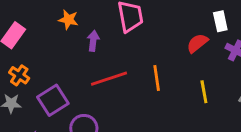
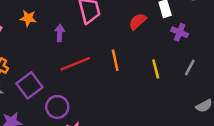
orange star: (68, 20) -> (28, 18), moved
red semicircle: (197, 43) -> (138, 21), moved

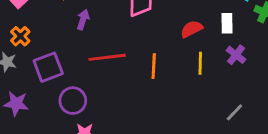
purple arrow: (60, 33) -> (83, 20), moved
gray line: (190, 68) -> (234, 112), moved
yellow line: (156, 69) -> (200, 63), moved

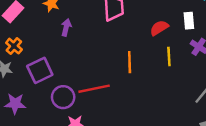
red line: (107, 57) -> (94, 89), moved

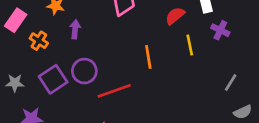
orange cross: (14, 46) -> (39, 41), moved
purple circle: (63, 97) -> (84, 71), moved

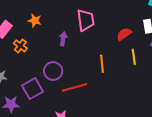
purple arrow: (75, 29) -> (63, 39), moved
purple square: (53, 79) -> (33, 89), moved

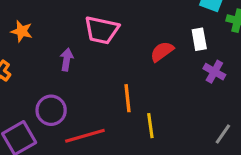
pink trapezoid: (86, 20) -> (102, 30), turned 110
yellow line: (134, 57) -> (150, 126), moved

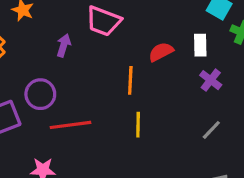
orange line: (128, 98) -> (130, 80), moved
gray line: (223, 134) -> (211, 130), moved

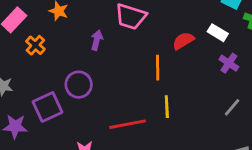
white rectangle: (200, 45) -> (218, 33), turned -54
red line: (71, 125) -> (127, 124), moved

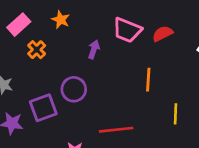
red semicircle: (183, 41) -> (163, 34), moved
yellow line: (167, 107) -> (175, 114), moved

